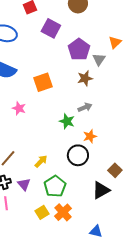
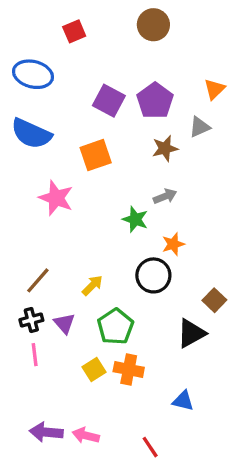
purple square: (51, 28) -> (109, 101), moved
gray triangle: (99, 59) -> (200, 127), moved, turned 32
pink star: (19, 108) -> (56, 198), size x1.5
orange cross: (63, 212) -> (129, 369), turned -36

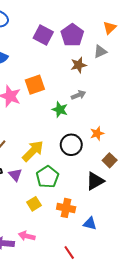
orange square: (96, 155) -> (35, 85), moved
orange star: (173, 244) -> (97, 133), moved
yellow arrow: (92, 285) -> (33, 151), size x1.6
orange cross: (129, 369) -> (66, 208), moved
pink arrow: (86, 435) -> (27, 236), moved

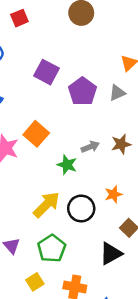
purple pentagon: (72, 35) -> (82, 91), moved
brown star: (78, 65) -> (121, 144), moved
orange square: (35, 85) -> (36, 134), turned -30
yellow arrow: (33, 151) -> (46, 205), moved

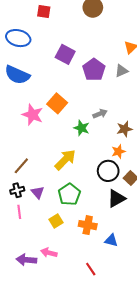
red square: (19, 18) -> (44, 11), turned 32
brown star: (121, 144) -> (125, 129), moved
black circle: (81, 208) -> (108, 171), moved

